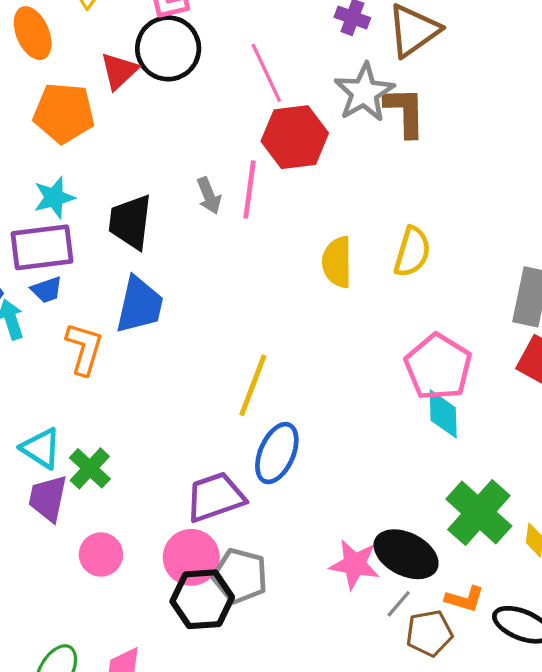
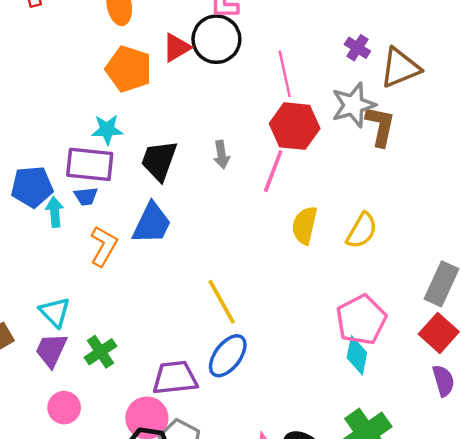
pink line: (250, 189) -> (273, 171), moved
yellow line: (253, 385) -> (222, 302), turned -63
green cross: (90, 468) -> (100, 352), moved
pink circle: (101, 555) -> (64, 408), moved

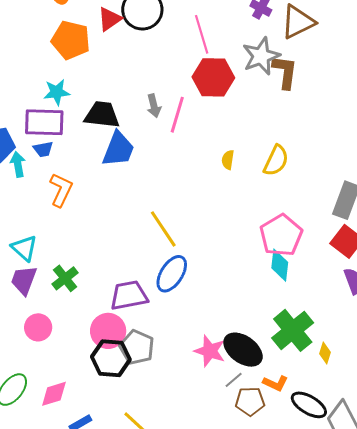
black trapezoid: (159, 161) -> (102, 115), turned 81
pink line: (273, 171) -> (177, 115), moved
blue trapezoid: (152, 223) -> (118, 149), moved
yellow semicircle: (305, 225) -> (228, 160), size x0.6

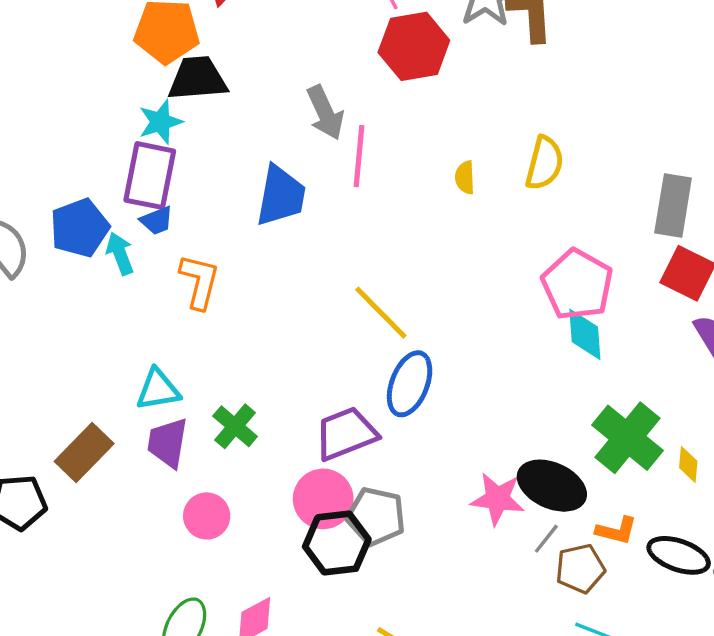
gray arrow: (154, 106) -> (325, 113), size x1.4
black trapezoid: (102, 115) -> (198, 79), moved
pink line: (177, 115) -> (359, 156), moved
purple rectangle: (44, 122) -> (150, 176), turned -69
cyan triangle: (24, 248) -> (158, 390), turned -40

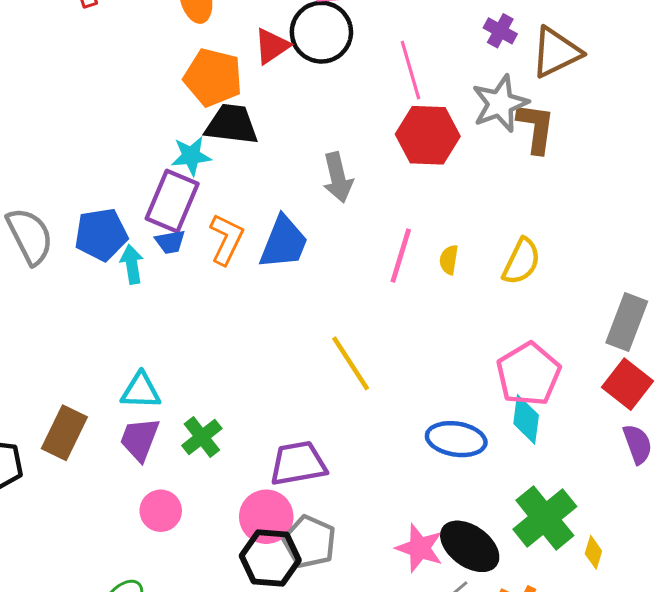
pink line: (359, 156) -> (401, 256), moved
orange L-shape: (199, 281) -> (226, 239), moved
blue ellipse: (410, 384) -> (456, 439), moved, turned 66
brown rectangle: (84, 452) -> (64, 433), turned -30

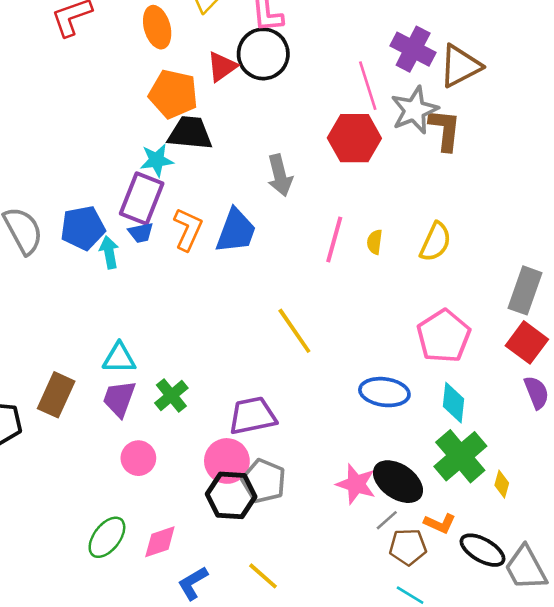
purple cross: (500, 31) -> (413, 49), size x1.6
pink line: (411, 70) -> (368, 86), moved
cyan diamond: (526, 419) -> (454, 403), moved

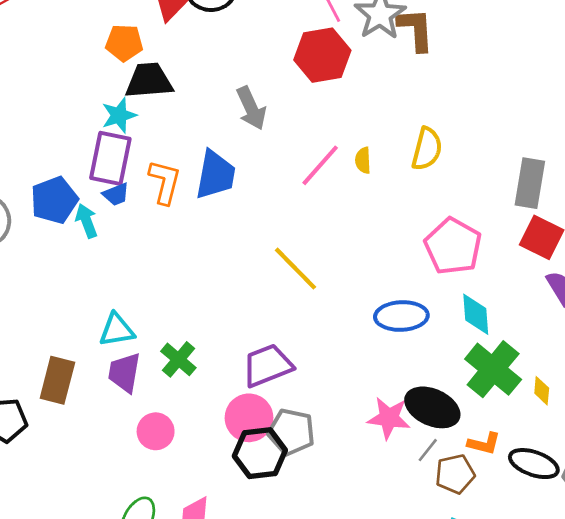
orange pentagon: (173, 94) -> (124, 43), size x0.7
pink line: (334, 239) -> (320, 165), turned 36

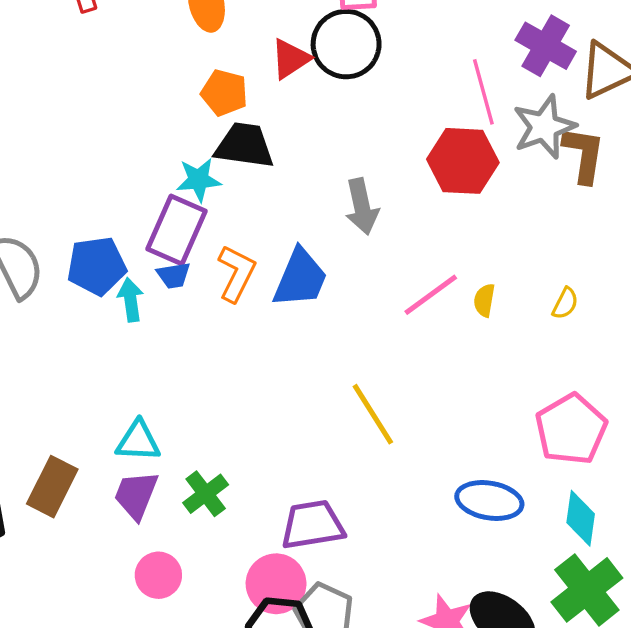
yellow semicircle: (427, 149) -> (565, 303), size x0.6

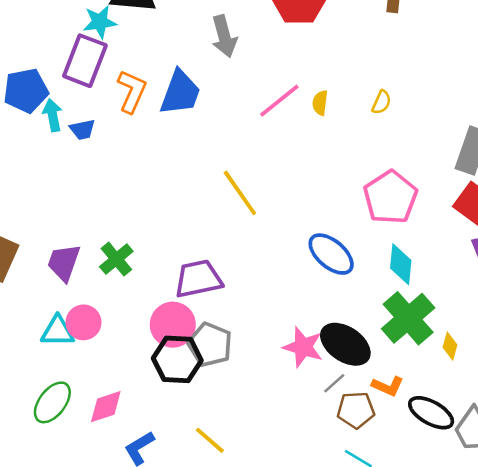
blue trapezoid: (174, 275) -> (82, 130), moved
cyan triangle: (138, 441) -> (57, 331), moved
blue ellipse: (489, 500) -> (331, 254), turned 33

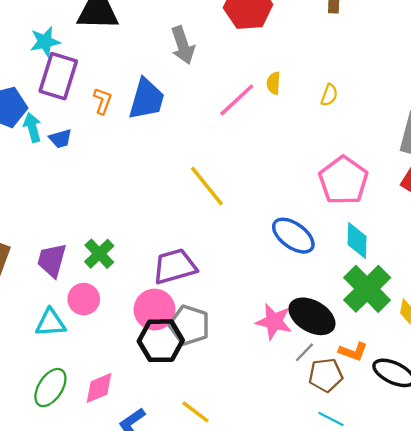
cyan star: (100, 22) -> (45, 42), moved
orange L-shape: (132, 91) -> (103, 101), size x0.7
yellow semicircle: (320, 103) -> (274, 83), moved
pink circle: (84, 322) -> (84, 299), moved

